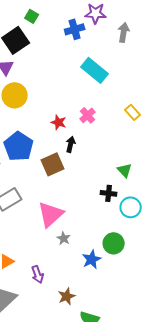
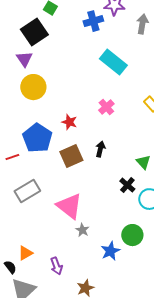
red star: (59, 122) -> (69, 122), moved
black arrow: (71, 144) -> (100, 149), moved
black cross: (109, 193) -> (127, 185), turned 35
pink triangle: (51, 214) -> (69, 206), turned -40

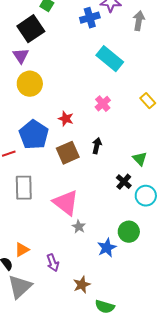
gray rectangle: (27, 191) -> (24, 188), turned -60

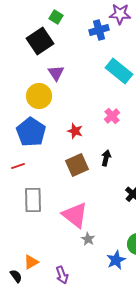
purple triangle: (21, 56) -> (56, 73), moved
blue pentagon: (34, 135) -> (31, 132), moved

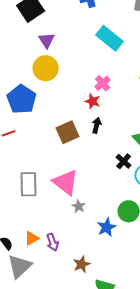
yellow circle: (39, 96) -> (46, 68), moved
red star: (75, 131) -> (93, 101), moved
gray rectangle: (33, 200) -> (29, 184), moved
orange triangle: (31, 262) -> (32, 238), moved

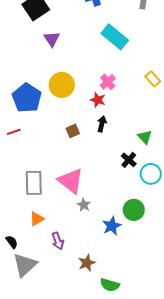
yellow circle: (46, 68) -> (62, 85), moved
brown square: (68, 132) -> (73, 131), size x0.6
orange triangle: (32, 238) -> (37, 219), moved

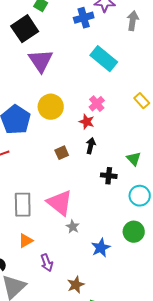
purple triangle: (52, 39) -> (41, 61), size x1.5
black cross: (129, 160) -> (109, 176), moved, turned -35
green circle: (134, 210) -> (134, 232), moved

